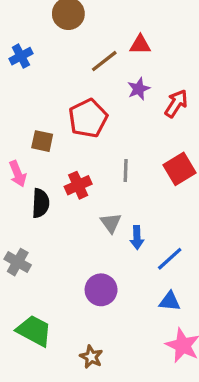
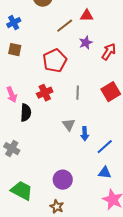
brown square: (42, 141) -> (15, 50), moved
red cross: (78, 185) -> (45, 93), moved
purple circle: (101, 290) -> (63, 180), moved

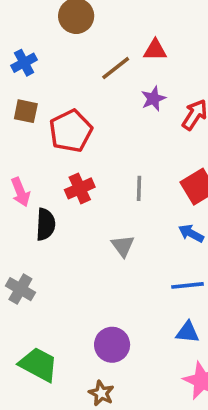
red pentagon: (55, 61) -> (71, 131), moved
blue arrow: (85, 134) -> (191, 233), moved, turned 120
blue line: (105, 147) -> (188, 285), turned 36

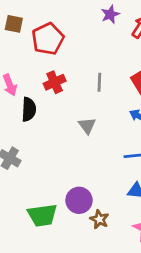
green trapezoid: (38, 365) -> (42, 215), moved, turned 144
brown star: (101, 393) -> (99, 219), moved

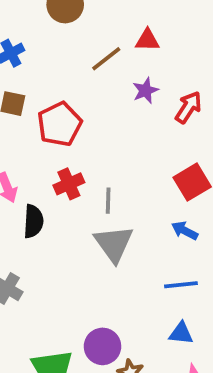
gray line: (99, 82) -> (108, 201), moved
gray triangle: (87, 126) -> (114, 244), size x1.6

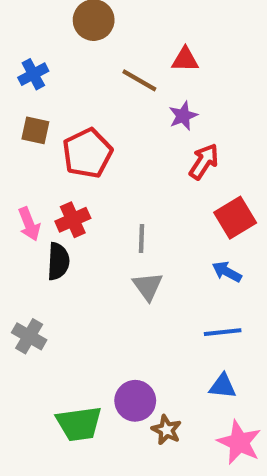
brown line: (106, 59) -> (139, 80), turned 68
red arrow: (188, 107) -> (204, 162), moved
red cross: (69, 184) -> (73, 220), moved
gray triangle: (114, 244) -> (148, 286), size x0.7

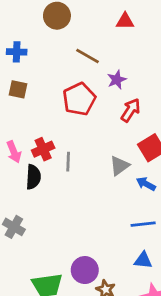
red triangle: (185, 60) -> (125, 21), moved
blue cross: (33, 74) -> (17, 52), turned 30
red pentagon: (87, 153) -> (79, 99), moved
gray line: (141, 238) -> (68, 162), moved
gray triangle: (148, 286) -> (119, 166), moved, turned 30

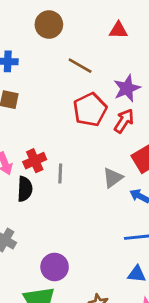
purple star: (117, 80) -> (127, 88), moved, size x1.4
red pentagon: (79, 99) -> (90, 110), moved
purple circle: (85, 270) -> (55, 267), moved

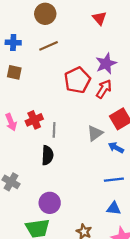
red triangle: (118, 30) -> (99, 18), turned 48
brown line: (80, 66) -> (49, 46), moved, turned -54
black semicircle: (25, 189) -> (47, 155), moved

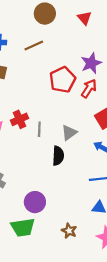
brown circle: (45, 14) -> (45, 14), moved
gray triangle: (95, 133) -> (69, 133), moved
black semicircle: (47, 155) -> (58, 156), moved

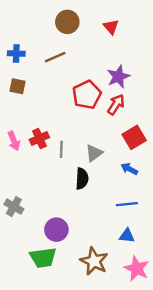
brown star: (69, 231) -> (94, 261), size x1.6

